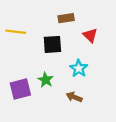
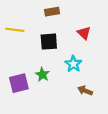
brown rectangle: (66, 18) -> (52, 12), moved
brown arrow: (74, 97) -> (85, 91), moved

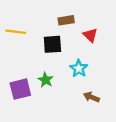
brown rectangle: (52, 12) -> (66, 20), moved

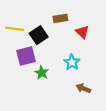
black square: (52, 44) -> (39, 35), moved, turned -30
purple square: (20, 89) -> (26, 56), moved

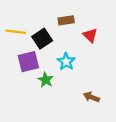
cyan star: (72, 62) -> (66, 62), moved

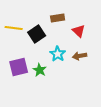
purple square: (28, 62) -> (19, 67), moved
brown arrow: (91, 97) -> (80, 56), moved, turned -32

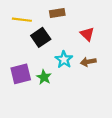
brown rectangle: (58, 18) -> (57, 13), moved
yellow line: (14, 28) -> (22, 20), moved

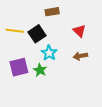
yellow line: (22, 20) -> (15, 31), moved
cyan star: (64, 60) -> (49, 53), moved

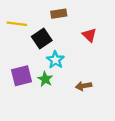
yellow line: (15, 31) -> (17, 24), moved
brown arrow: (80, 56) -> (84, 86), moved

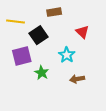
cyan star: (55, 60) -> (67, 55), moved
purple square: (21, 76) -> (22, 56), moved

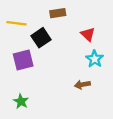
cyan star: (67, 55) -> (95, 59), moved
green star: (42, 73) -> (21, 101), moved

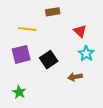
yellow line: (16, 23) -> (27, 29), moved
black square: (41, 38) -> (49, 60), moved

